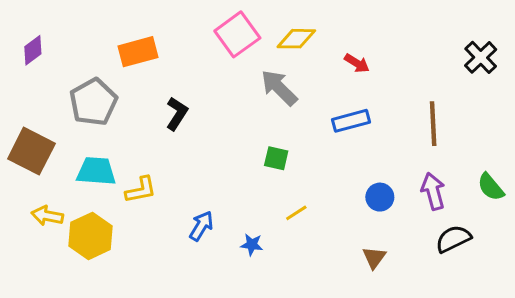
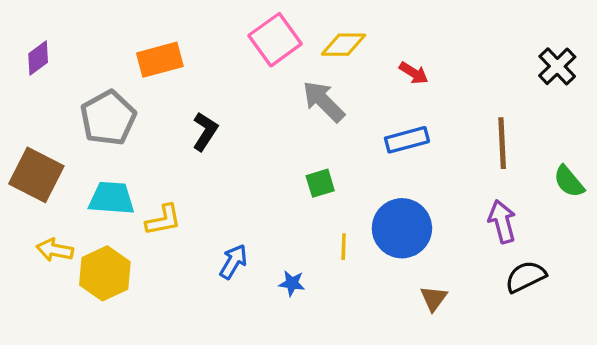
green square: (276, 158) -> (320, 183), turned -30
green semicircle: (491, 187) -> (569, 182), moved
blue circle: (380, 197) -> (402, 228), moved, size x1.8
yellow line: (296, 213) -> (344, 247), turned -55

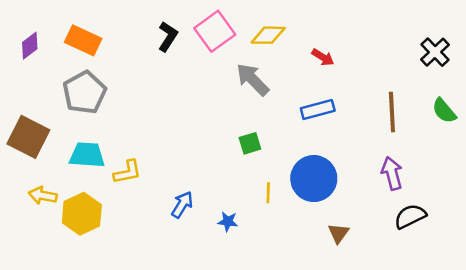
orange rectangle: (160, 60) -> (83, 40), moved, turned 40
black L-shape: (205, 131) -> (168, 36), moved
green semicircle: (569, 182) -> (444, 111), moved

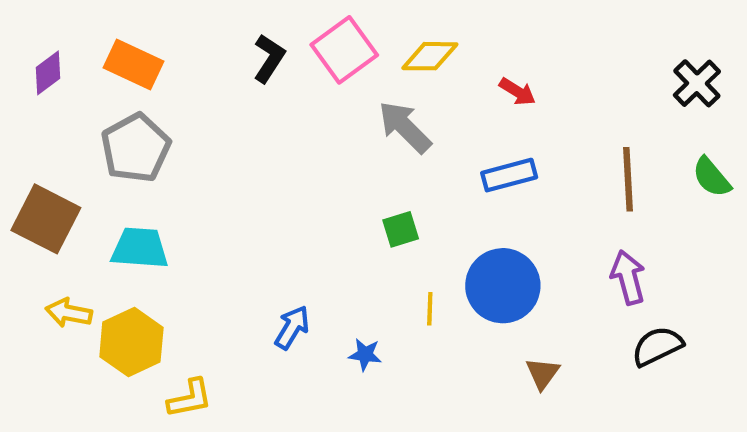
yellow L-shape: (127, 172) -> (190, 398), moved

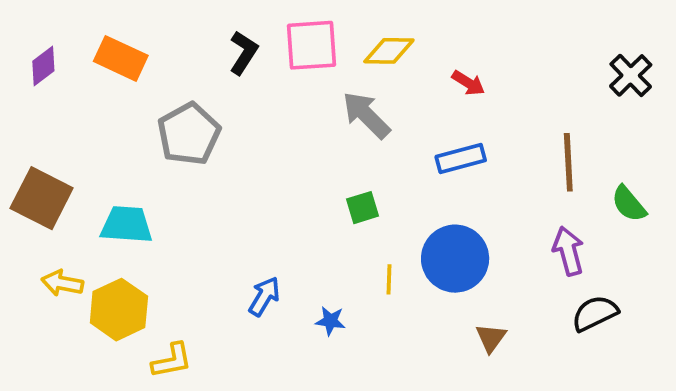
pink square: (344, 50) -> (312, 45), turned 32
gray pentagon: (136, 148) -> (189, 134), moved
green semicircle: (712, 177) -> (629, 204), moved

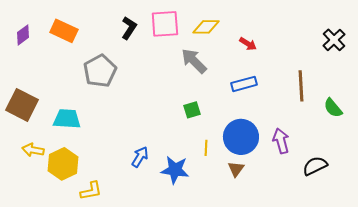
purple arrow: (568, 251) -> (281, 141), moved
blue star: (330, 321) -> (175, 170), size x1.8
brown triangle: (491, 338) -> (236, 169), moved

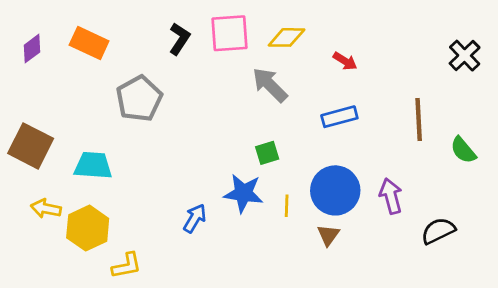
blue star: (175, 170) -> (243, 193), moved

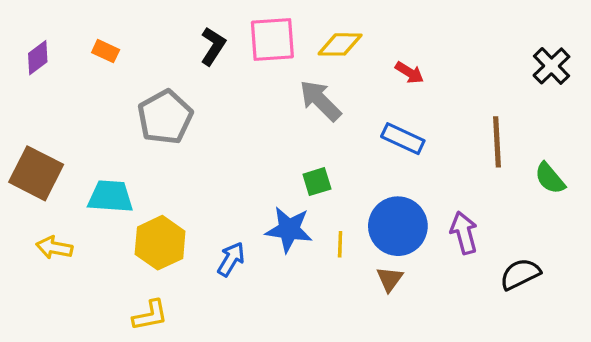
orange rectangle: (89, 43) -> (106, 51), size x0.6
blue rectangle: (339, 117) -> (403, 139), turned 40
yellow hexagon: (88, 228) -> (160, 243), moved

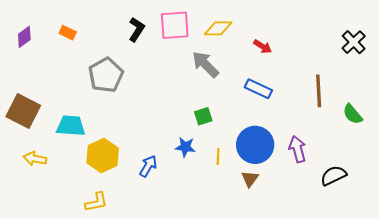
blue star: (289, 229) -> (185, 147), size x0.7

